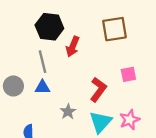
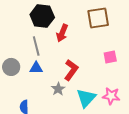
red L-shape: (98, 89) -> (71, 70), moved
pink star: (130, 120) -> (111, 96), turned 30

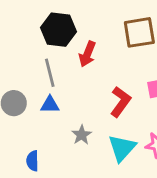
red L-shape: (71, 70) -> (121, 102), moved

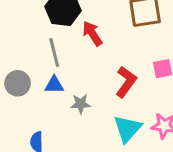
red arrow: (87, 54) -> (92, 33), turned 125
gray star: (82, 135) -> (81, 104), moved, turned 30

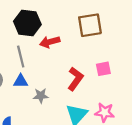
red arrow: (92, 33) -> (50, 42), turned -72

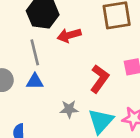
gray star: (41, 96) -> (69, 109), moved

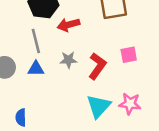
gray star: (69, 109) -> (68, 60), moved

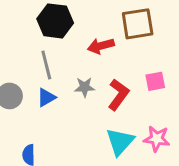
red arrow: (68, 25) -> (101, 46), moved
blue triangle: (36, 69) -> (46, 97), turned -30

